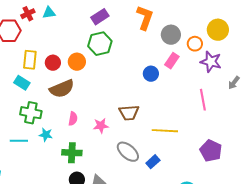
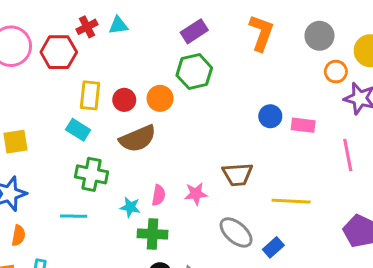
gray circle: (171, 35) -> (319, 36), moved
pink rectangle: (172, 61) -> (303, 125), moved, turned 63
pink semicircle: (73, 119) -> (159, 195), moved
cyan star: (46, 135) -> (130, 207), moved

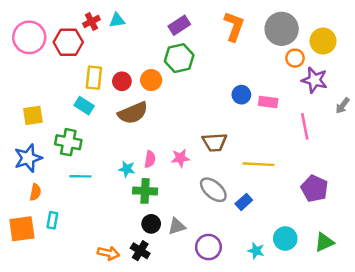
gray circle: (319, 36) -> (282, 29), size x1.4
green cross: (91, 174) -> (68, 142), moved

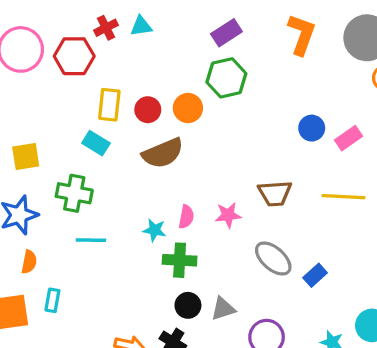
pink rectangle: (268, 102) -> (348, 138), turned -42
yellow line: (258, 164) -> (343, 197), moved

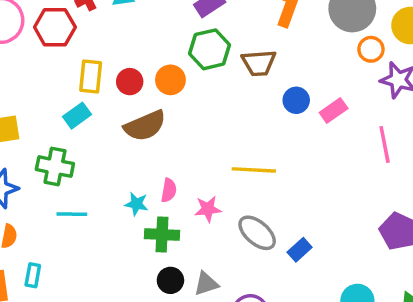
cyan rectangle: (96, 143) -> (77, 116), turned -68
brown trapezoid: (275, 193) -> (259, 63), moved
yellow line: (343, 197) -> (254, 170), moved
pink star: (228, 215) -> (208, 209), moved

